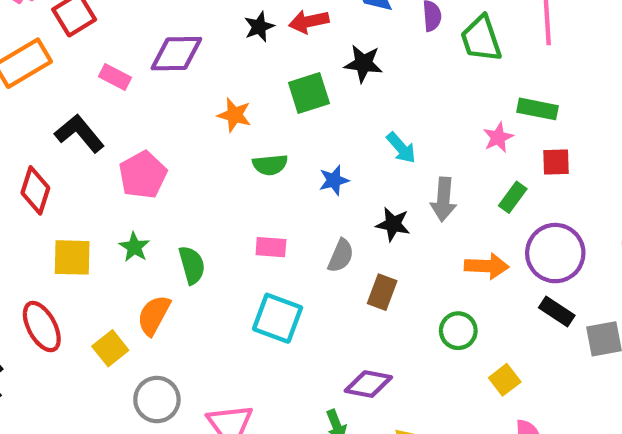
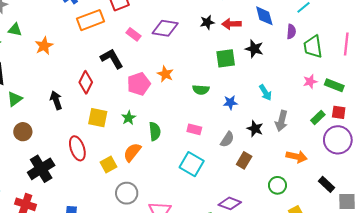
orange star: (234, 115) -> (165, 74), moved
pink star: (498, 137) -> (310, 82), moved
green rectangle: (513, 197) -> (318, 117), moved
purple circle: (555, 253) -> (338, 140), moved

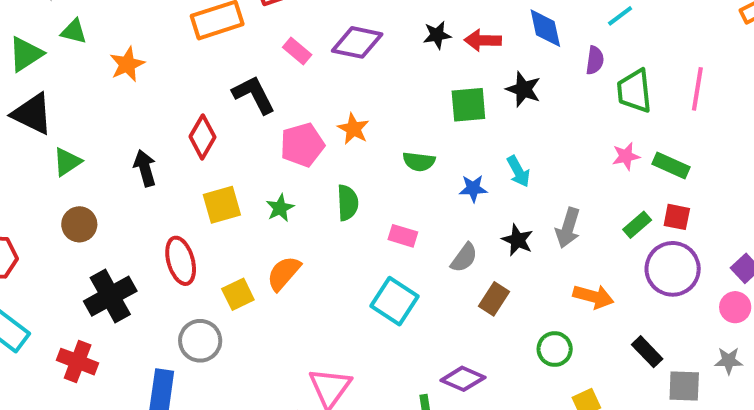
cyan arrow: (265, 93) -> (518, 171), moved
yellow square: (98, 118) -> (222, 205), turned -30
green semicircle: (155, 131) -> (348, 203), moved
gray circle: (127, 193) -> (200, 341), moved

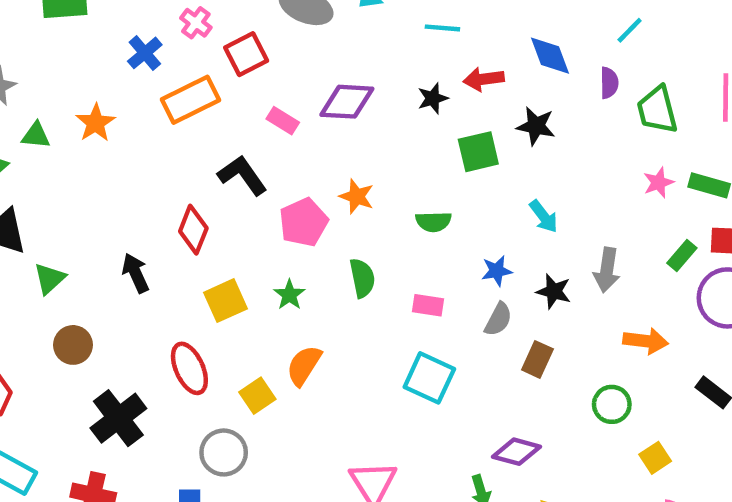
black star: (437, 35) -> (433, 98), moved
orange star: (127, 64) -> (96, 123), moved
blue star: (473, 188) -> (497, 271), moved

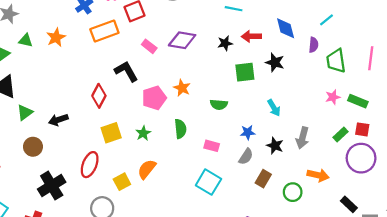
black arrow: (136, 273) -> (58, 120), moved, turned -90
red ellipse: (189, 368) -> (90, 165), turned 40
green circle: (612, 404) -> (293, 192), moved

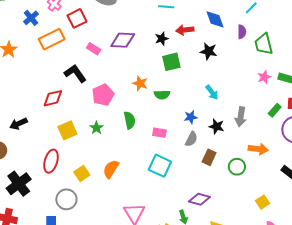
green square: (245, 72) -> (171, 62), moved
orange star: (182, 88) -> (140, 83), moved
red diamond: (99, 96) -> (53, 98), turned 55
orange semicircle: (147, 169) -> (111, 169), moved

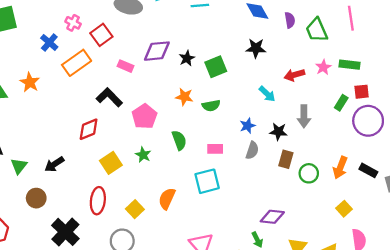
red arrow: (185, 30) -> (294, 75), moved
black star: (162, 39) -> (187, 58), moved
orange arrow: (258, 149) -> (340, 168), moved, turned 114
brown rectangle: (209, 157) -> (286, 159), moved
cyan square: (160, 166) -> (207, 181), moved, turned -30

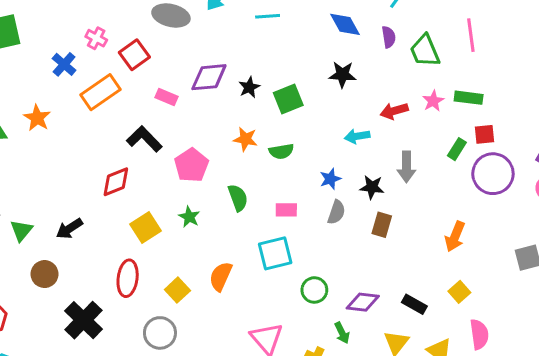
cyan arrow: (267, 94) -> (357, 136), turned 126
black rectangle: (368, 170) -> (414, 304), moved
green circle: (309, 173) -> (314, 290), moved

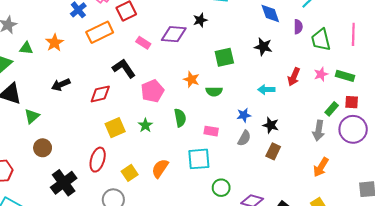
black star: (249, 87) -> (200, 20), moved
red arrow: (394, 111) -> (294, 77), turned -60
gray arrow: (406, 167) -> (319, 131), moved
black arrow: (69, 229) -> (61, 85), moved

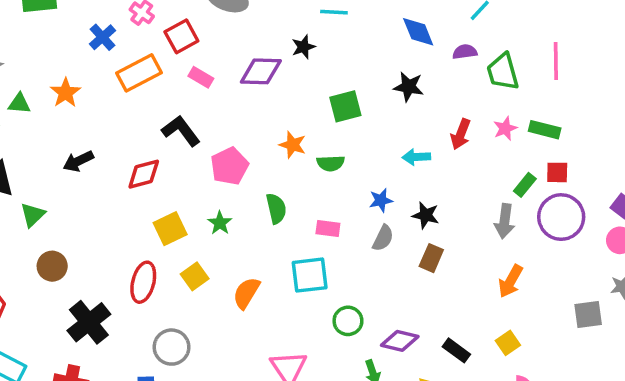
purple semicircle: (298, 27) -> (465, 52), turned -96
pink rectangle: (143, 43) -> (201, 77), moved
yellow square: (130, 173) -> (195, 276), moved

